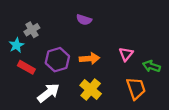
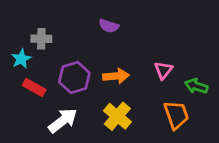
gray cross: (32, 30) -> (41, 39), turned 32

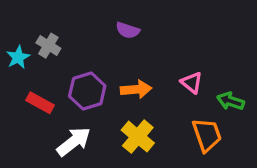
gray cross: (41, 39) -> (48, 46), turned 30
cyan star: (21, 59) -> (18, 57), moved
pink triangle: (163, 70) -> (192, 83), turned -30

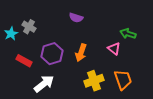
orange arrow: (136, 89) -> (81, 53), turned 114
green arrow: (230, 101) -> (128, 34), moved
yellow cross: (138, 137) -> (94, 81), moved, turned 30

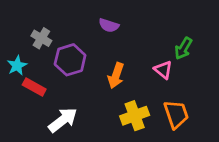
cyan star: (11, 34) -> (17, 66), moved
green arrow: (128, 34) -> (183, 48), turned -77
purple hexagon: (52, 54) -> (70, 60), moved

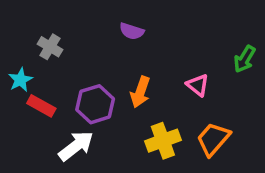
green arrow: (183, 48) -> (245, 59), moved
purple hexagon: (70, 60) -> (95, 104), moved
orange trapezoid: (176, 114) -> (213, 139), turned -120

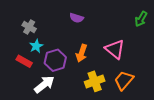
green arrow: (245, 59) -> (141, 19), moved
cyan star: (20, 80) -> (36, 46), moved
pink triangle: (198, 85) -> (115, 49), size x1.5

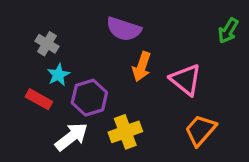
purple semicircle: (76, 18) -> (124, 29), size x1.5
orange arrow: (82, 53) -> (142, 67), moved
yellow cross: (95, 81) -> (125, 132), moved

